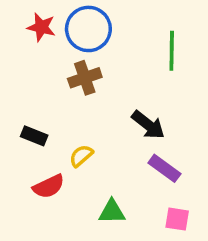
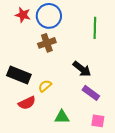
black rectangle: (34, 136) -> (19, 75), size x1.6

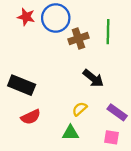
brown cross: (47, 43) -> (78, 38), moved
yellow semicircle: (45, 86) -> (80, 109), moved
purple rectangle: (91, 93) -> (117, 112), moved

